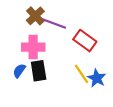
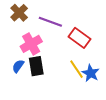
brown cross: (35, 16) -> (19, 13), moved
pink cross: (33, 47) -> (31, 44), turned -30

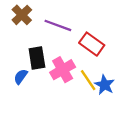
pink cross: (31, 44) -> (63, 70), moved
black rectangle: (36, 66) -> (37, 58), moved

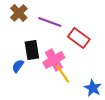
yellow line: (88, 80) -> (63, 74), moved
blue star: (104, 85) -> (93, 88), moved

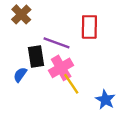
purple line: (50, 22) -> (56, 43), moved
red rectangle: (79, 38) -> (89, 27), moved, turned 55

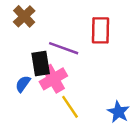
pink cross: (61, 68) -> (53, 79), moved
yellow line: (71, 84) -> (70, 107), moved

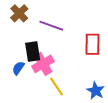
red rectangle: (101, 30) -> (93, 44), moved
purple line: (64, 48) -> (51, 26), moved

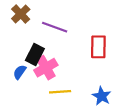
black rectangle: (33, 52) -> (35, 54), turned 36
yellow line: (56, 87) -> (60, 92), turned -60

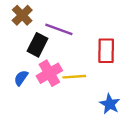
black rectangle: (35, 54) -> (38, 45), moved
yellow line: (60, 92) -> (74, 77), moved

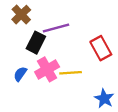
purple line: (59, 29) -> (56, 28), turned -35
red rectangle: (106, 51) -> (101, 48), turned -30

